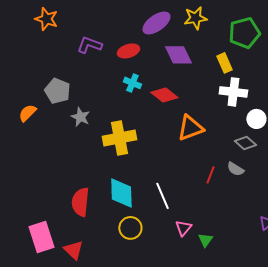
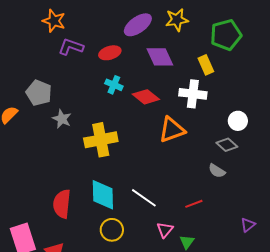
orange star: (46, 19) -> (54, 21), moved
white cross: (233, 92) -> (193, 94), moved
red line: (210, 175) -> (194, 204), moved, turned 48
white line: (162, 196) -> (144, 198), turned -32

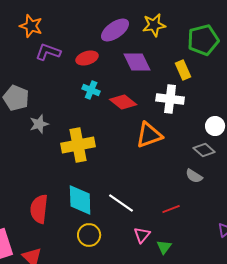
gray star: (62, 119) -> (39, 124), turned 30

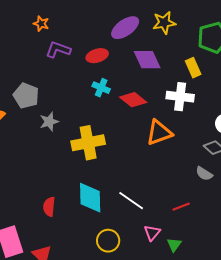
orange star: (31, 26) -> (41, 24), size x0.7
red semicircle: (39, 209) -> (49, 207), size x0.7
yellow circle: (89, 235) -> (108, 241), moved

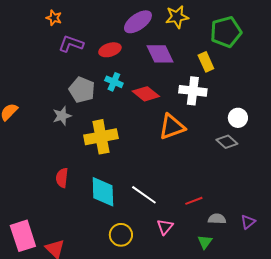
gray pentagon: (26, 96) -> (82, 90), moved
gray semicircle: (204, 174) -> (217, 219), moved, turned 150
red semicircle: (49, 207) -> (62, 178), moved
green triangle: (174, 245) -> (205, 242), moved

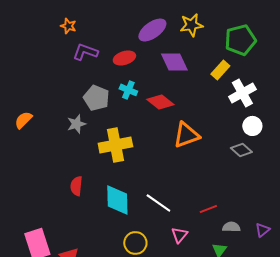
yellow rectangle: (206, 62) -> (220, 70), turned 66
white cross: (193, 91) -> (242, 93), moved, turned -36

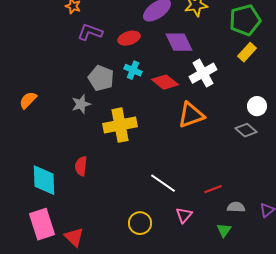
yellow rectangle: (220, 70) -> (247, 52), moved
white cross: (242, 93) -> (203, 73), moved
cyan diamond: (117, 200) -> (44, 180), moved

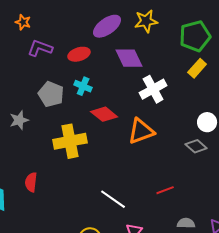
red diamond: (165, 82) -> (104, 114), moved
gray star: (81, 104) -> (19, 120), moved
red line: (213, 189) -> (165, 190), moved

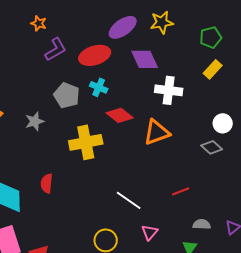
green pentagon: (195, 36) -> (211, 37), size x0.7
purple L-shape: (40, 48) -> (56, 49), turned 130
red ellipse: (79, 54) -> (95, 55), size x1.4
white cross: (153, 89) -> (169, 90), turned 36

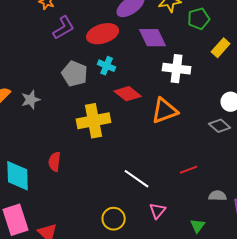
green pentagon: (211, 37) -> (199, 19), moved
gray star: (35, 121) -> (31, 100), moved
gray semicircle: (202, 224) -> (218, 196), moved

